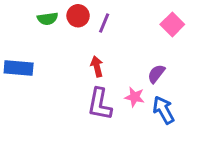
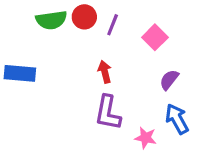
green semicircle: (48, 19) -> (51, 20), size x1.4
pink square: (172, 24) -> (155, 37), moved
pink star: (135, 97) -> (146, 138), moved

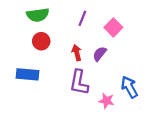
red circle: (84, 17) -> (41, 41), moved
blue rectangle: (20, 73) -> (27, 74), moved
purple semicircle: (169, 80) -> (100, 54), moved

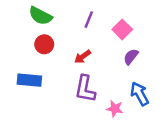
green semicircle: (38, 15) -> (41, 16), turned 35
red arrow: (77, 53) -> (83, 57), turned -112
purple semicircle: (100, 54) -> (131, 57), moved

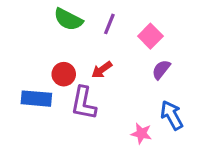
green semicircle: (41, 16) -> (68, 19), moved
red circle: (44, 44) -> (64, 74), moved
purple L-shape: (85, 89) -> (84, 103), moved

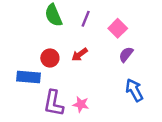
green semicircle: (68, 19) -> (54, 15), turned 40
purple L-shape: (84, 103) -> (54, 103), moved
pink star: (141, 134) -> (81, 104), moved

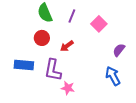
purple semicircle: (126, 54) -> (119, 50), moved
red circle: (50, 58) -> (42, 38), moved
purple L-shape: (54, 103) -> (53, 70), moved

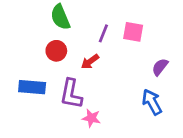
purple line: (72, 16) -> (103, 33), moved
pink square: (99, 24) -> (133, 32), turned -35

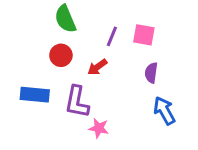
purple semicircle: (160, 67) -> (151, 73), moved, turned -30

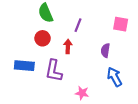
pink square: (144, 35) -> (121, 24), moved
red arrow: (97, 67) -> (68, 46), turned 128
pink star: (99, 128) -> (82, 93), moved

